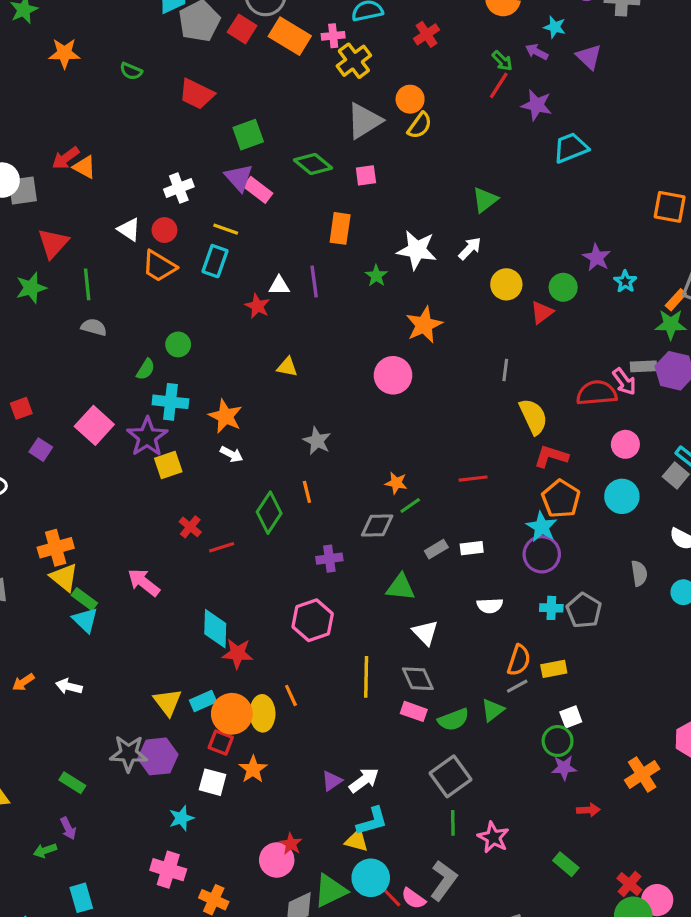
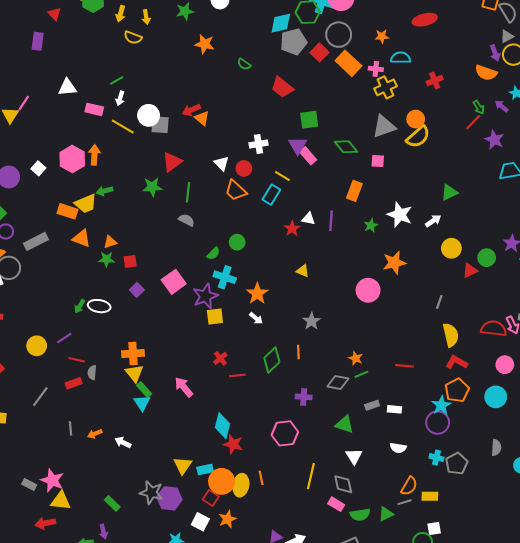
yellow semicircle: (420, 125) -> (418, 137), size x1.4

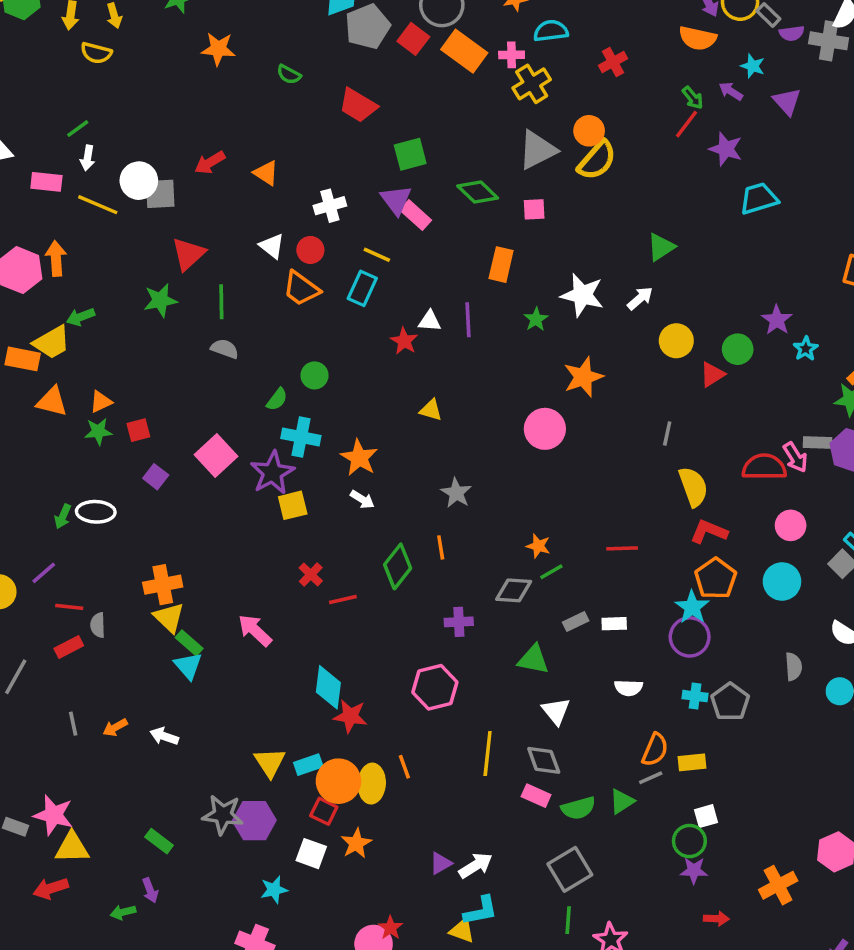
orange triangle: (202, 118) -> (266, 173), moved

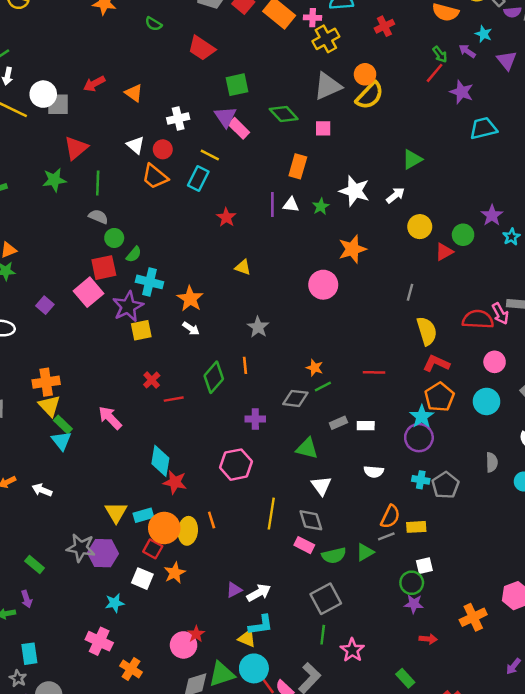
white triangle: (430, 321) -> (291, 205), moved
green circle: (315, 375) -> (114, 238), moved
red square: (138, 430) -> (104, 268), moved, size x1.5

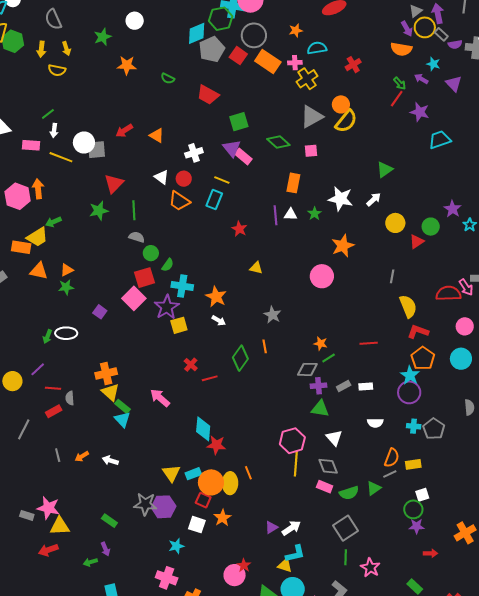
purple cross: (255, 419) -> (319, 386), moved
pink hexagon: (236, 465) -> (292, 441), moved

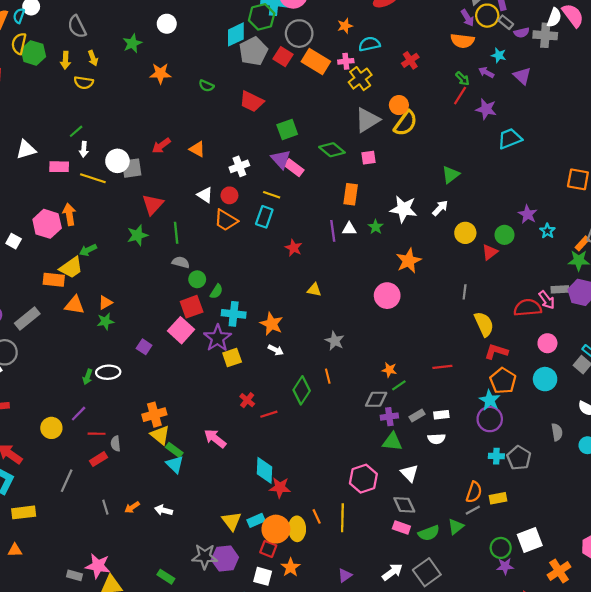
white semicircle: (375, 423) -> (436, 439), moved
yellow line: (296, 464) -> (342, 518), moved
white square: (422, 495) -> (530, 540), moved, size x1.6
white arrow: (291, 528) -> (392, 572), moved

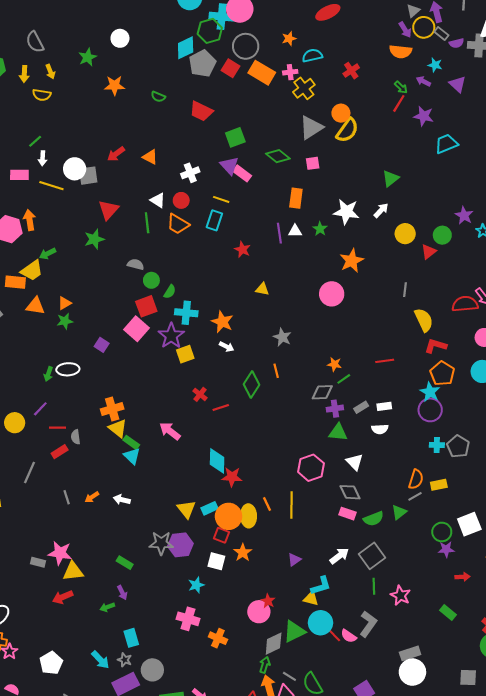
green line: (176, 233) -> (147, 223), moved

